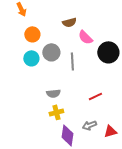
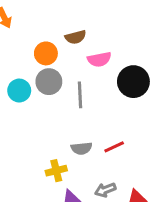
orange circle: (32, 34) -> (46, 53), moved
pink semicircle: (85, 37) -> (99, 59), turned -56
gray semicircle: (53, 93) -> (82, 148), moved

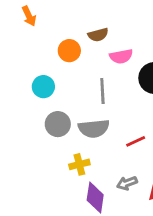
gray circle: (49, 82) -> (58, 124), moved
gray semicircle: (82, 148) -> (94, 128), moved, size x1.5

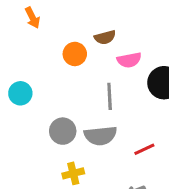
cyan circle: (43, 87) -> (20, 93), moved
yellow cross: (79, 164) -> (73, 173), moved

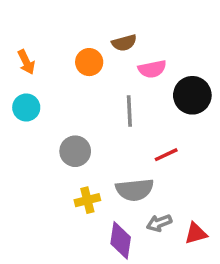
orange arrow: (32, 18) -> (26, 62), moved
gray semicircle: (100, 136) -> (135, 190), moved
red line: (144, 149) -> (166, 155), moved

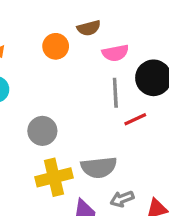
gray line: (129, 111) -> (115, 93), moved
red line: (166, 155) -> (135, 119), moved
yellow cross: (87, 200) -> (54, 177), size x1.5

